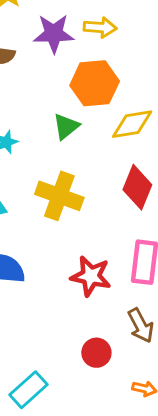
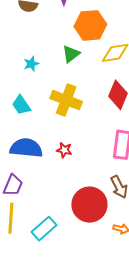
red star: (91, 276) -> (64, 150), moved, size x0.6
red circle: (96, 353) -> (89, 205), size x1.8

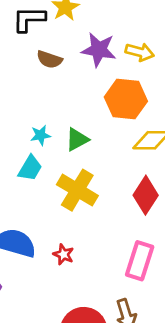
green triangle: (71, 54) -> (77, 139), moved
cyan trapezoid: (21, 105) -> (30, 168), moved, turned -125

